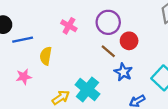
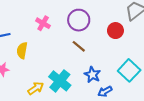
red circle: (129, 41) -> (115, 31), moved
blue star: (123, 72) -> (92, 75), moved

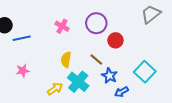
red circle: (115, 31) -> (115, 40), moved
brown line: (79, 46) -> (96, 60), moved
yellow semicircle: (22, 50) -> (66, 60), moved

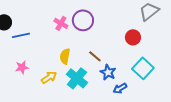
purple circle: (96, 23) -> (83, 20), moved
red circle: (115, 40) -> (133, 37), moved
yellow arrow: (55, 89) -> (49, 77), moved

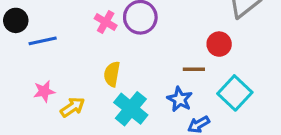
brown line: (95, 56) -> (194, 69), moved, turned -40
yellow arrow: (49, 77) -> (73, 107), moved

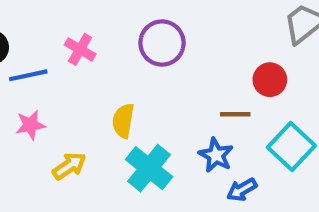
pink cross: (106, 22) -> (80, 49), moved
pink star: (44, 91) -> (30, 125), moved

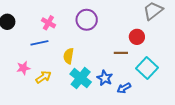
blue line: (28, 75) -> (39, 43), moved
pink star: (30, 125) -> (23, 68), moved
blue star: (216, 155) -> (105, 78), moved

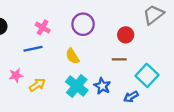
red circle: (137, 37) -> (126, 35), moved
yellow semicircle: (69, 56) -> (72, 56), moved, turned -42
blue arrow: (124, 88) -> (131, 97), moved

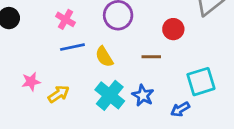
blue line: (33, 49) -> (72, 47), moved
brown line: (119, 59) -> (151, 57), moved
cyan square: (147, 75) -> (201, 82), turned 30

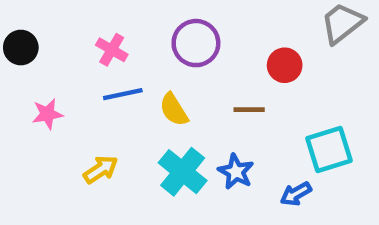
pink star: (31, 82) -> (47, 114), moved

